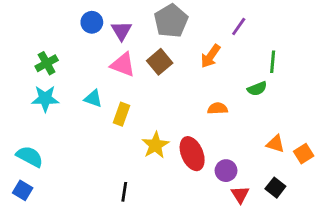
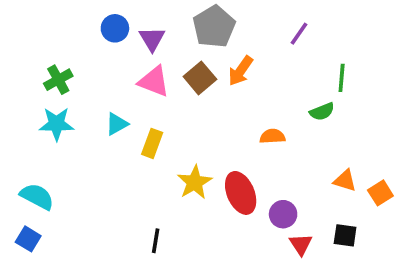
orange arrow: (210, 56) -> (241, 71), moved
cyan triangle: (93, 99) -> (117, 124), turned -48
black square: (275, 188) -> (345, 235), turned -30

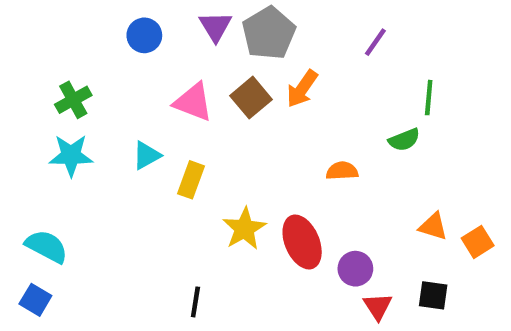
purple triangle: (152, 39) -> (215, 26), moved

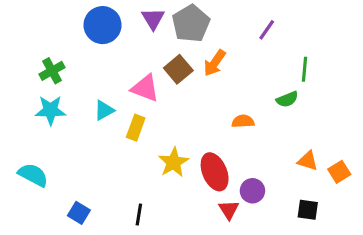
blue circle: (144, 35) -> (103, 25), size x1.5
pink triangle: (193, 102) -> (145, 88), moved
blue square: (35, 300) -> (79, 213), moved
red triangle: (378, 306) -> (229, 210), moved

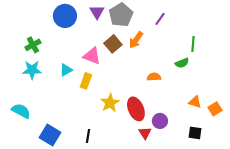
purple line: (267, 30) -> (160, 19), moved
blue square: (79, 213) -> (50, 135), size x1.5

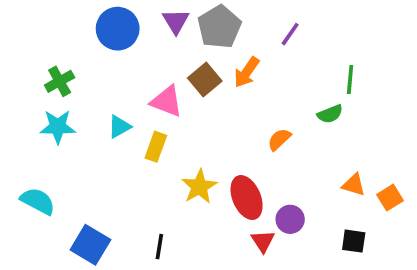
orange semicircle: (154, 77) -> (279, 139), turned -40

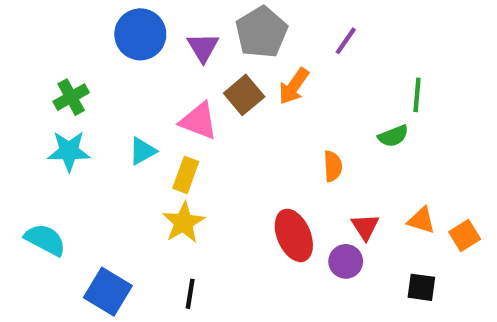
purple triangle: (176, 21) -> (203, 47), moved
orange semicircle: (279, 139) -> (333, 166), turned 130
yellow star: (199, 187) -> (184, 222), moved
red triangle: (263, 241) -> (365, 227), moved

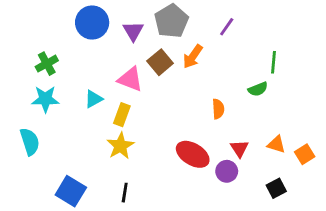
red ellipse: (294, 235) -> (193, 154), turned -36
cyan semicircle: (45, 240) -> (30, 142), moved, turned 44
black square: (421, 287) -> (276, 188), turned -36

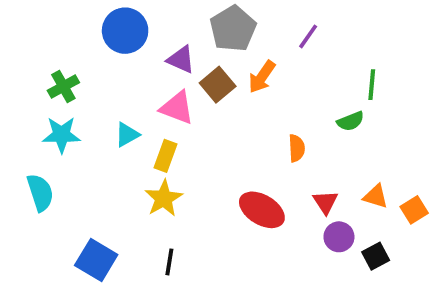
purple triangle: (133, 31) -> (181, 60), moved, turned -35
purple circle: (227, 171) -> (339, 237), moved

